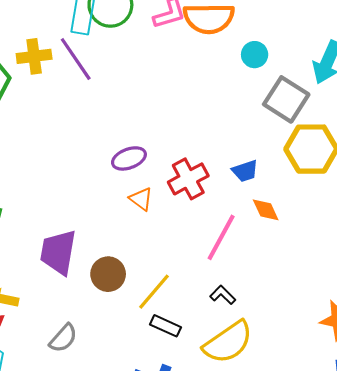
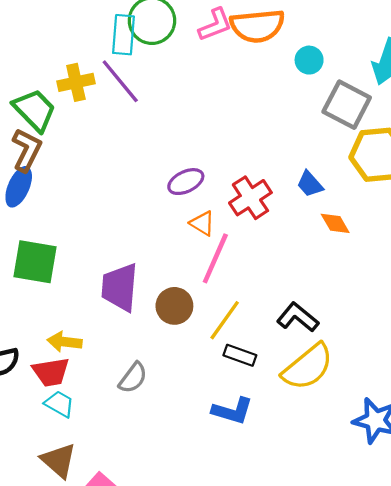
blue trapezoid: (245, 171) -> (310, 184), turned 72
pink line: (221, 237) -> (215, 258), moved
black L-shape: (223, 295) -> (298, 317), size x1.5

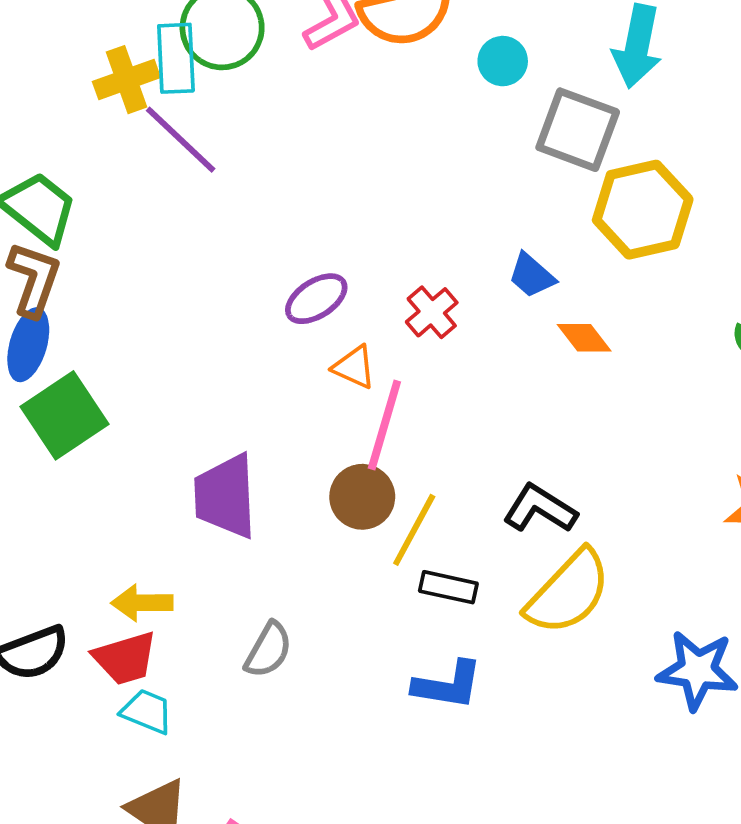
yellow cross: (76, 82) -> (126, 80), moved
red cross: (250, 198) -> (432, 312), size x0.7
green square: (35, 262) -> (64, 415), moved, turned -36
brown circle: (174, 306) -> (362, 497), moved

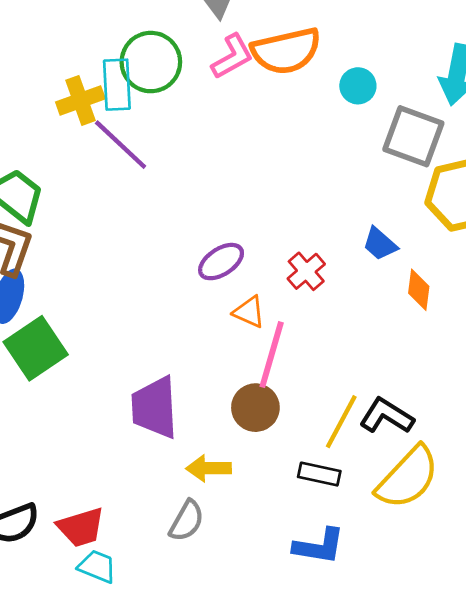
orange diamond: (584, 338) -> (419, 290), turned 45
yellow line: (414, 530) -> (341, 422), moved
yellow arrow: (142, 603) -> (209, 468), moved

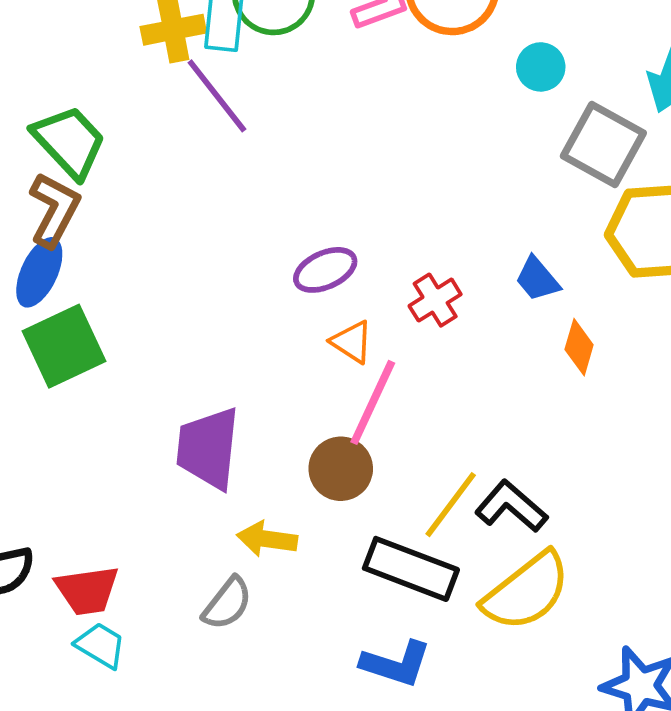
black rectangle: (319, 474) -> (411, 569), size x1.6

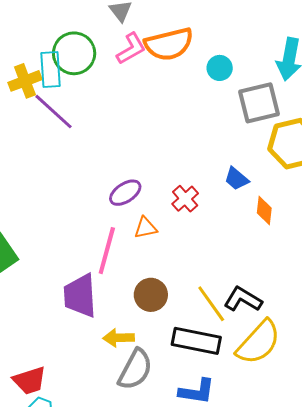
gray square: (603, 144) -> (259, 103), turned -33
orange triangle: (352, 342) -> (145, 228), turned -35
pink line: (373, 402) -> (107, 251), moved
yellow line: (451, 505) -> (211, 304), turned -63
gray semicircle: (227, 603) -> (135, 370), moved, size x1.4

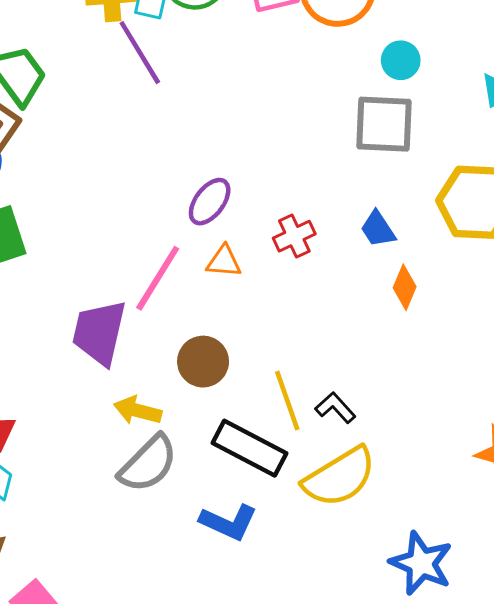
gray square: (259, 103) -> (384, 124), moved
purple ellipse: (125, 193) -> (210, 202), turned -36
black L-shape: (243, 299) -> (335, 408), size x0.7

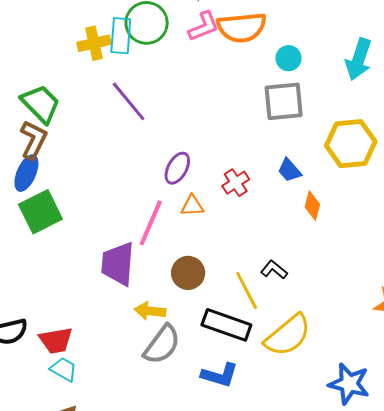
purple line: (140, 53) -> (129, 101), moved
black L-shape: (335, 408) -> (274, 270), moved

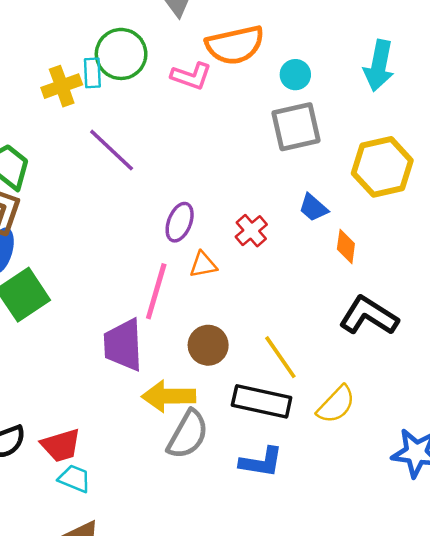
pink L-shape: (204, 26) -> (191, 76), moved, turned 48
cyan rectangle: (121, 36) -> (92, 73), size x0.7
black L-shape: (274, 270) -> (369, 316), moved, size x1.8
yellow arrow: (150, 311) -> (169, 396), size x1.4
yellow semicircle: (288, 335) -> (336, 405), size x0.7

